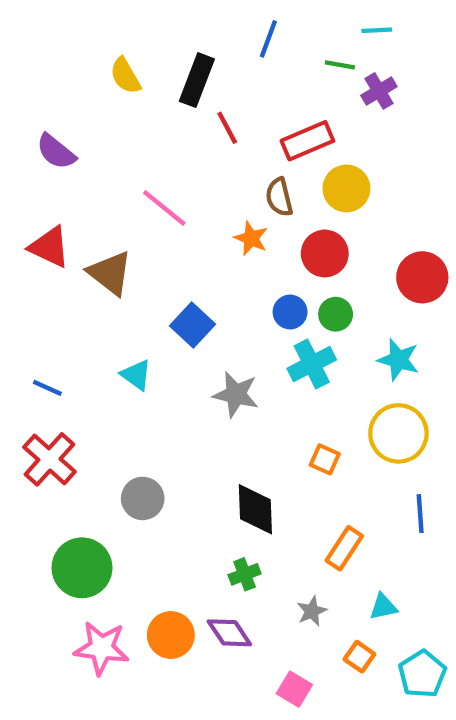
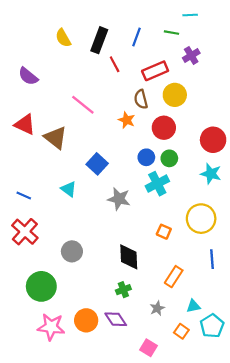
blue line: (268, 39) -> (136, 37), moved
purple cross: (379, 91) -> (191, 55), moved
cyan star: (398, 360) -> (211, 174), moved
cyan pentagon: (422, 674) -> (212, 326), moved

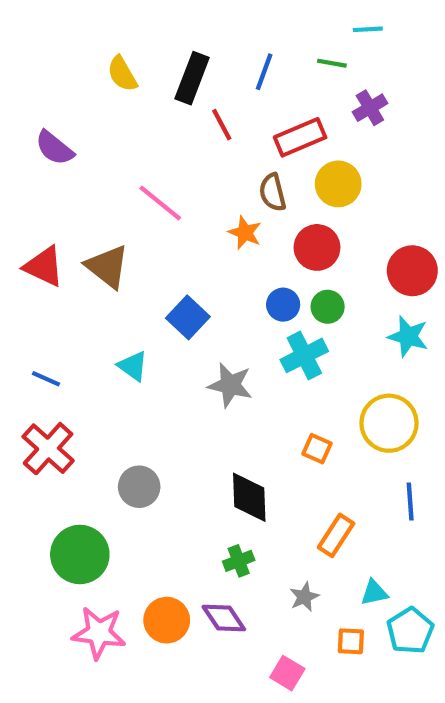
red triangle: (25, 124) -> (44, 267), moved
orange square: (181, 331) -> (351, 641), turned -32

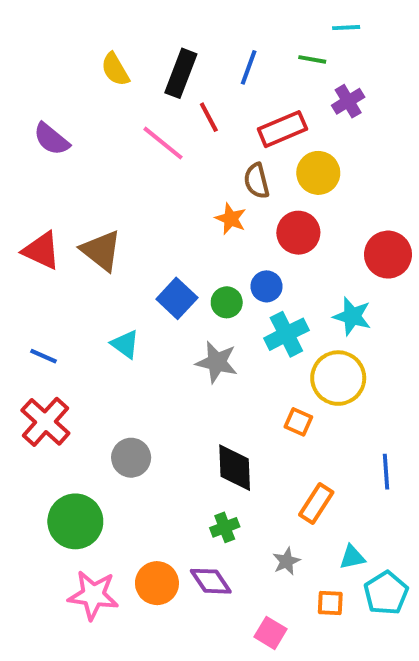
pink line: (160, 203) -> (163, 143), moved
green circle: (328, 307) -> (227, 302), moved
cyan star: (408, 336) -> (352, 316), moved
yellow circle: (389, 423) -> (338, 378), moved

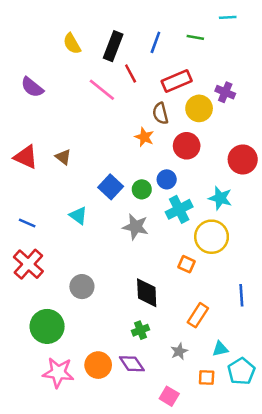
cyan line: (346, 28) -> (228, 17), moved
purple cross: (348, 101) -> (225, 92), moved, turned -36
brown triangle: (101, 251) -> (63, 157), size x0.6

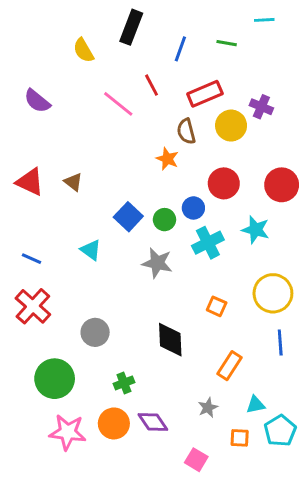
black rectangle: (113, 46) -> (131, 27), moved
red circle: (187, 146) -> (224, 183), moved
yellow circle: (212, 237) -> (273, 293), moved
green cross: (141, 330) -> (124, 383), moved

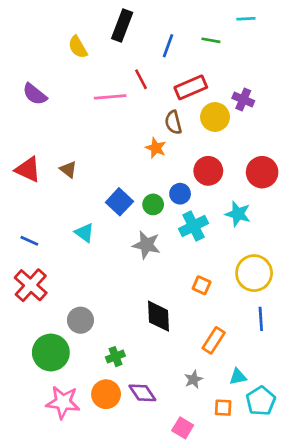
pink line: (118, 104) -> (110, 97), turned -44
gray circle: (95, 332) -> (80, 320), moved

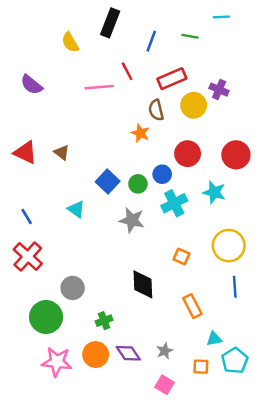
blue line: (29, 241) -> (27, 217), turned 35
orange rectangle: (214, 340) -> (192, 306), turned -60
gray star: (193, 379) -> (165, 351), moved

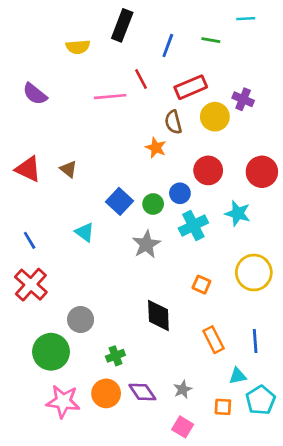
yellow semicircle: (70, 42) -> (78, 47), turned -65
gray star: (132, 220) -> (146, 244), turned 30
blue line: (235, 287) -> (255, 341), moved

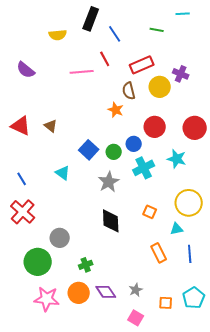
blue line: (168, 46) -> (115, 34), moved, turned -54
black diamond: (158, 315) -> (111, 221), moved
cyan triangle: (238, 376) -> (177, 229), moved

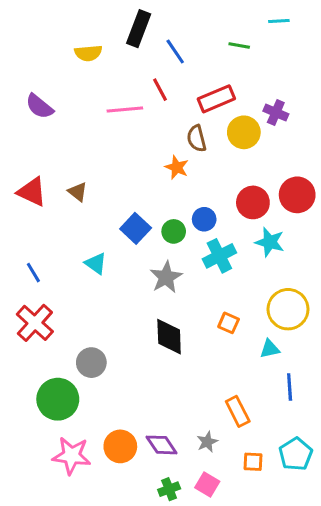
red circle: (155, 127) -> (253, 202), moved
orange rectangle: (159, 253) -> (238, 411), moved
green cross: (86, 265) -> (169, 489), moved

